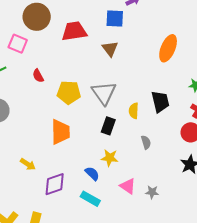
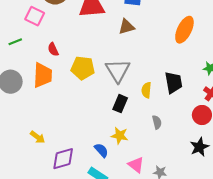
brown triangle: (110, 49) -> (126, 27), turned 48
orange trapezoid: (60, 132) -> (43, 75), moved

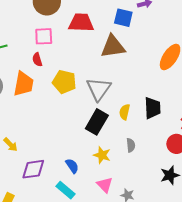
pink square: (35, 16) -> (44, 36), moved, turned -36
brown triangle: (126, 27) -> (113, 47), size x1.5
black rectangle: (120, 104) -> (97, 122), size x1.4
yellow star: (120, 136) -> (102, 155), moved

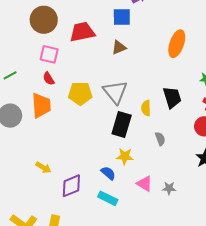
pink square: (44, 36) -> (49, 54), turned 30
brown triangle: (113, 47) -> (119, 47), size x0.6
yellow star: (102, 155) -> (125, 156), moved

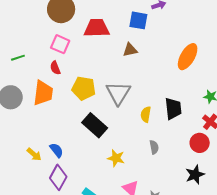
black rectangle: (122, 125) -> (95, 125), moved, turned -75
blue semicircle: (108, 173) -> (56, 150), moved
purple diamond: (71, 186) -> (58, 177), turned -50

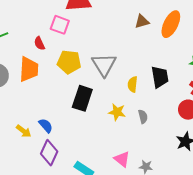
pink square: (60, 44) -> (60, 25), moved
brown triangle: (130, 50) -> (142, 22), moved
black rectangle: (95, 125) -> (82, 98), turned 70
yellow star: (116, 158) -> (117, 112), moved

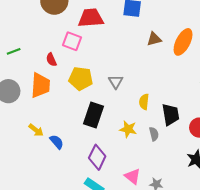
gray triangle: (104, 65) -> (116, 82), size x0.6
black trapezoid: (160, 77) -> (171, 115), moved
yellow arrow: (24, 131) -> (36, 130), moved
purple diamond: (49, 153) -> (97, 157), moved

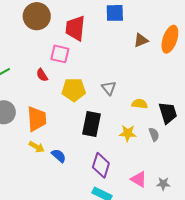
red trapezoid: (91, 18) -> (75, 28), turned -72
orange trapezoid: (41, 85) -> (37, 119), moved
yellow semicircle: (144, 102) -> (140, 104), turned 98

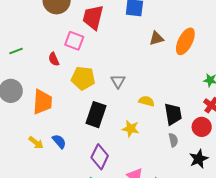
gray semicircle: (154, 134) -> (173, 140), moved
yellow arrow: (37, 147) -> (36, 143), moved

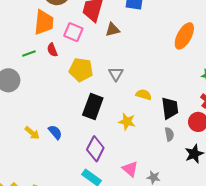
brown triangle: (156, 38) -> (113, 30), moved
green line: (16, 51) -> (29, 53), moved
orange trapezoid: (42, 102) -> (44, 22), moved

